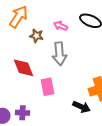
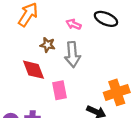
brown star: (36, 36) -> (48, 45), moved

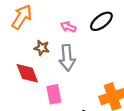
black ellipse: (106, 19) -> (101, 21), turned -60

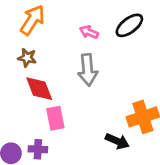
brown star: (42, 48) -> (27, 58), moved
pink rectangle: (54, 94) -> (55, 118), moved

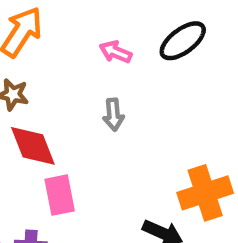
gray arrow: (88, 70) -> (113, 115), size x0.6

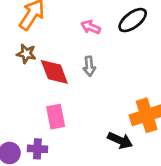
red diamond: (33, 146) -> (54, 72), moved

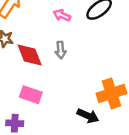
pink rectangle: (56, 117) -> (31, 95), turned -60

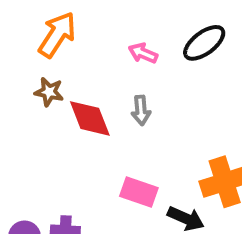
pink rectangle: (31, 95) -> (139, 192), moved

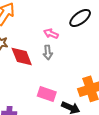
pink arrow: (143, 53) -> (51, 34), moved

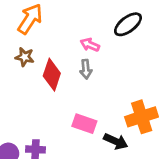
red diamond: (22, 57) -> (52, 75), turned 40

